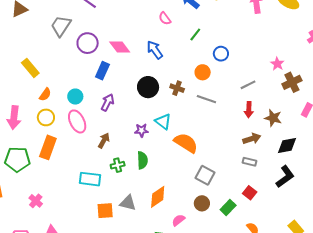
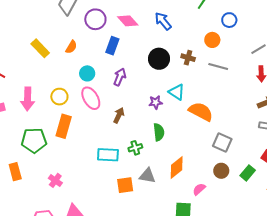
orange semicircle: (45, 94) -> (71, 47), moved
green cross: (118, 165) -> (135, 148), moved

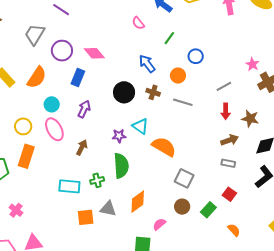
blue arrow: (163, 21) -> (147, 64), moved
orange semicircle: (71, 47) -> (37, 77), size x1.6
green semicircle: (159, 132) -> (121, 166), size x1.4

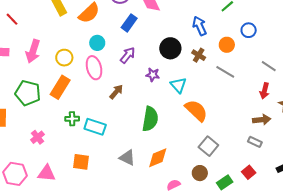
gray line: (224, 86) -> (269, 66), turned 49
purple star: (119, 136) -> (153, 75), moved
green cross: (97, 180) -> (72, 119), moved
orange square: (86, 217) -> (81, 162), moved

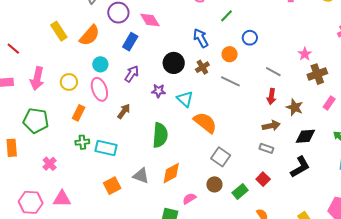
brown cross: (199, 55) -> (202, 67), turned 32
orange rectangle: (60, 87) -> (79, 113), moved, size x0.7
orange square: (81, 162) -> (112, 186), moved, turned -30

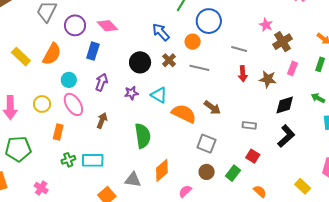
blue circle: (250, 38) -> (209, 21), size x1.6
pink rectangle: (329, 103) -> (292, 68), moved
brown arrow: (271, 126) -> (212, 107), moved, turned 60

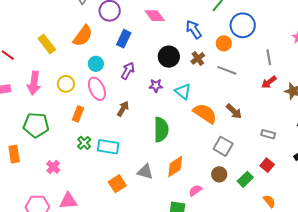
pink diamond: (107, 26) -> (155, 16), moved
gray line: (239, 49) -> (269, 57), turned 56
yellow rectangle: (21, 57) -> (47, 44), moved
red arrow: (243, 74) -> (269, 82), turned 49
green cross: (68, 160) -> (84, 143), turned -32

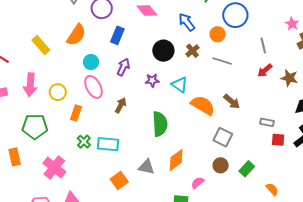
yellow circle: (66, 84) -> (58, 92), moved
red square: (267, 165) -> (278, 140), moved, turned -32
pink cross: (53, 167) -> (54, 167), size x1.6

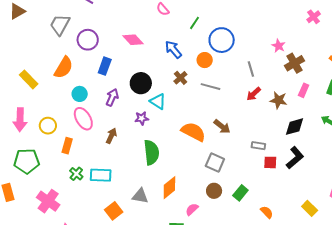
black circle: (163, 51) -> (141, 83), moved
purple star: (152, 80) -> (142, 118), moved
cyan triangle: (180, 85) -> (158, 101), moved

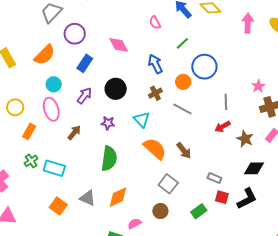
cyan triangle: (158, 101) -> (142, 120), moved
green rectangle: (240, 193) -> (199, 211), moved
orange square: (114, 211) -> (58, 206), turned -30

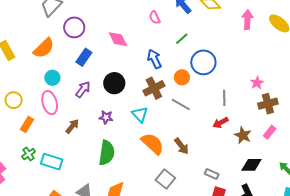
brown cross: (155, 93) -> (154, 88), size x1.5

